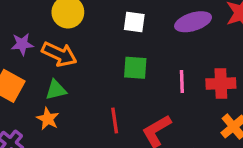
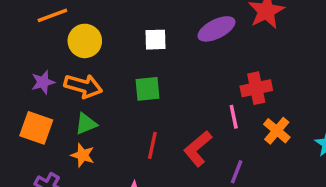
green square: (135, 68) -> (147, 89), moved
pink line: (182, 82) -> (234, 117), moved
red line: (115, 121) -> (152, 145), turned 30

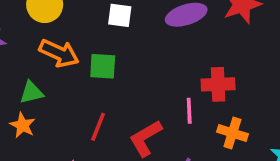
orange arrow: (83, 86) -> (59, 53), moved
orange cross: (277, 131) -> (232, 133), turned -32

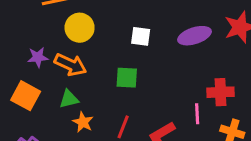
orange arrow: (59, 53) -> (70, 65), moved
orange star: (23, 125) -> (83, 122), moved

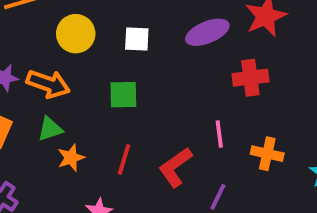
yellow circle: (80, 28) -> (76, 34), moved
red cross: (220, 92) -> (250, 78), moved
orange star: (83, 122) -> (71, 158), turned 30

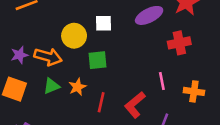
yellow circle: (76, 34) -> (74, 36), moved
orange star: (71, 158) -> (77, 87), moved

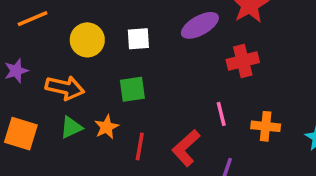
yellow circle: (74, 36) -> (87, 40), moved
purple star: (19, 55) -> (16, 71), moved

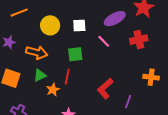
pink line: (221, 114) -> (104, 41), moved, turned -32
orange star: (107, 127) -> (53, 90), moved
red line: (140, 146) -> (67, 77), moved

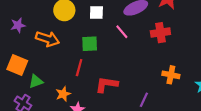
green triangle: (40, 75) -> (36, 81), moved
red L-shape: (105, 89) -> (107, 85), moved, turned 45
orange star: (53, 90) -> (63, 94), moved

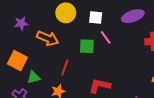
pink line: (122, 32) -> (106, 37), moved
red line: (79, 68) -> (65, 68), moved

